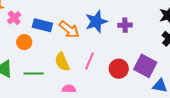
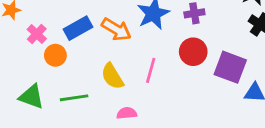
pink cross: (14, 18) -> (37, 34), moved
blue rectangle: (42, 25) -> (78, 28), turned -36
red circle: (119, 69) -> (193, 52), moved

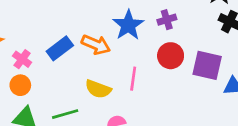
orange circle: (55, 55) -> (20, 85), moved
yellow semicircle: (112, 76) -> (98, 89), turned -30

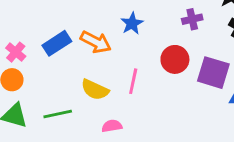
purple cross: (167, 20) -> (192, 19), moved
blue star: (128, 25) -> (132, 24), size x0.7

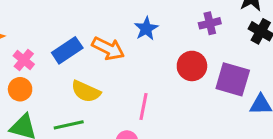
pink line: (133, 81) -> (143, 107), moved
yellow semicircle: (95, 90) -> (86, 91), moved

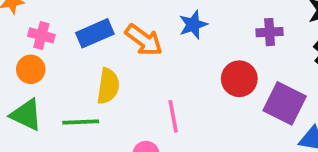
pink cross: (24, 60) -> (41, 35), turned -35
yellow semicircle: (86, 91) -> (108, 86), turned -116
pink line: (143, 107) -> (173, 116), turned -32

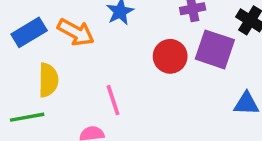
purple square: (285, 103) -> (215, 49), moved

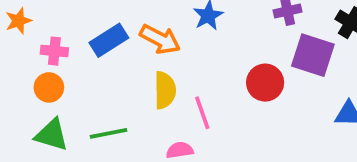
red circle: (170, 56) -> (265, 83), moved
yellow semicircle: (48, 80) -> (165, 90), moved

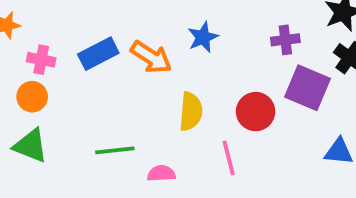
yellow semicircle: (165, 90) -> (191, 112), moved
pink line: (202, 113) -> (229, 158), moved
green line: (109, 133) -> (115, 150), moved

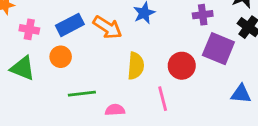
orange circle: (32, 97) -> (61, 57), moved
green triangle: (31, 146) -> (23, 68), moved

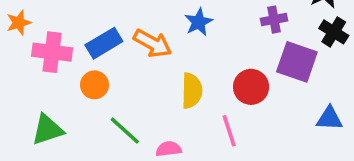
pink cross: (29, 29) -> (52, 52), size x1.5
green triangle: (23, 68) -> (47, 130), moved, turned -36
green line: (82, 94) -> (125, 131), turned 52

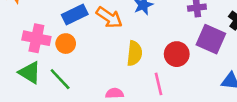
pink cross: (52, 52) -> (36, 38), moved
green triangle: (47, 130) -> (30, 73), turned 45
green line: (125, 131) -> (60, 79), moved

